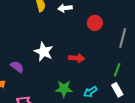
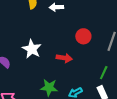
red circle: (95, 23) -> (83, 36), moved

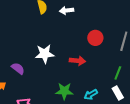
white star: (32, 49) -> (45, 54), turned -30

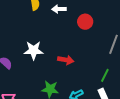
red circle: (95, 38) -> (85, 22), moved

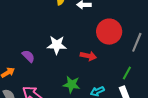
red circle: (85, 22) -> (109, 32), moved, size x1.6

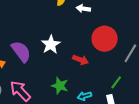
white star: (57, 45) -> (51, 44), turned 30
purple semicircle: (28, 56) -> (21, 51), size x1.6

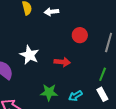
red circle: (105, 39) -> (80, 35), size x0.6

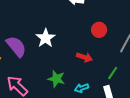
red arrow: (62, 62) -> (84, 57), moved

